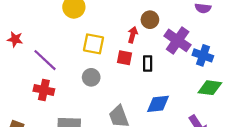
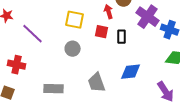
red arrow: (133, 35) -> (109, 12), turned -32
red cross: (44, 90) -> (17, 65), moved

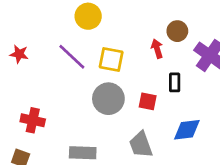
red square: (102, 32) -> (148, 101), moved
purple line: (33, 34) -> (72, 57), moved
gray circle: (73, 49) -> (108, 99), size x1.5

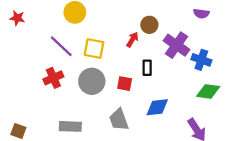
red arrow: (157, 49) -> (132, 39), turned 49
red star: (19, 54) -> (17, 18), moved
red cross: (33, 120) -> (53, 78), moved, turned -36

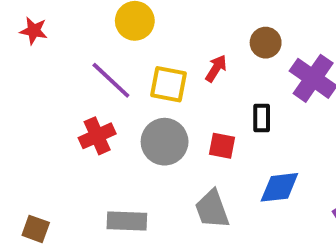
red arrow: (132, 39) -> (216, 68), moved

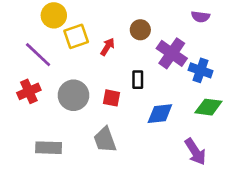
yellow square: (168, 84) -> (76, 36), moved, turned -30
blue diamond: (279, 187) -> (160, 114), moved

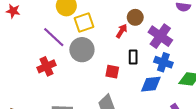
red arrow: (108, 47) -> (122, 31), moved
blue cross: (201, 70) -> (163, 62), moved
gray circle: (73, 95) -> (82, 50), moved

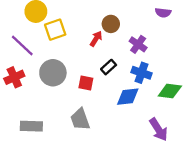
purple cross: (160, 36) -> (138, 44), size x0.7
gray circle: (82, 50) -> (53, 73), moved
black rectangle: (133, 57) -> (109, 67), turned 48

